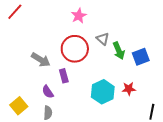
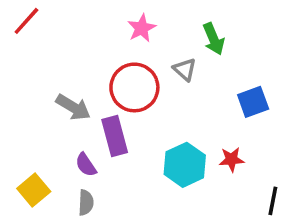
green arrow: (119, 51) -> (214, 39), moved
purple rectangle: (64, 76) -> (115, 136), size x1.5

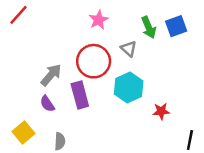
blue square: (253, 102) -> (176, 26), moved
gray arrow: (73, 107) -> (51, 75), turned -80
purple semicircle: (86, 165) -> (47, 104), moved
cyan hexagon: (185, 165) -> (129, 87), moved

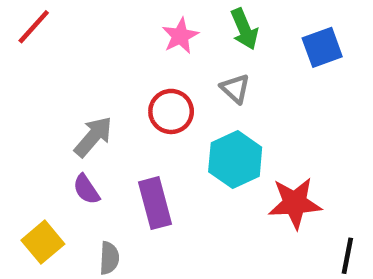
green arrow: (149, 27) -> (244, 29), moved
red circle: (94, 61) -> (171, 111), size x0.7
purple rectangle: (80, 95) -> (155, 203), moved
red star: (161, 111) -> (295, 203), size x1.6

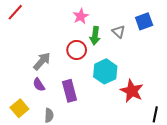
green arrow: (244, 29) -> (95, 36), moved, turned 30
gray triangle: (235, 89) -> (119, 32), moved
red star: (295, 203) -> (132, 91), turned 30

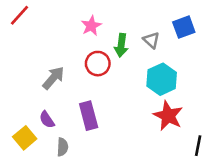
pink star: (81, 16) -> (91, 26), moved
cyan hexagon: (105, 71) -> (162, 79), moved
purple semicircle: (39, 85) -> (47, 120), moved

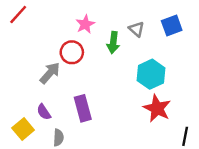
gray triangle: (151, 40) -> (136, 29), moved
red circle: (98, 64) -> (72, 52), moved

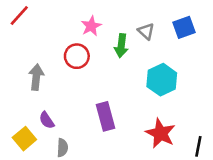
gray arrow: (50, 73) -> (36, 77), moved, turned -35
purple rectangle: (83, 108) -> (106, 116), moved
red star: (157, 108) -> (160, 133), moved

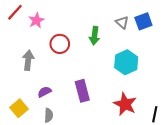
pink star: (91, 26) -> (36, 20), moved
gray triangle: (146, 31) -> (122, 22), moved
purple semicircle: (47, 120) -> (44, 92), moved, turned 96

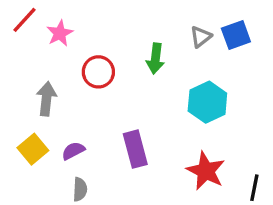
gray triangle: (122, 22) -> (201, 37), turned 40
yellow square: (19, 108) -> (33, 149), moved

